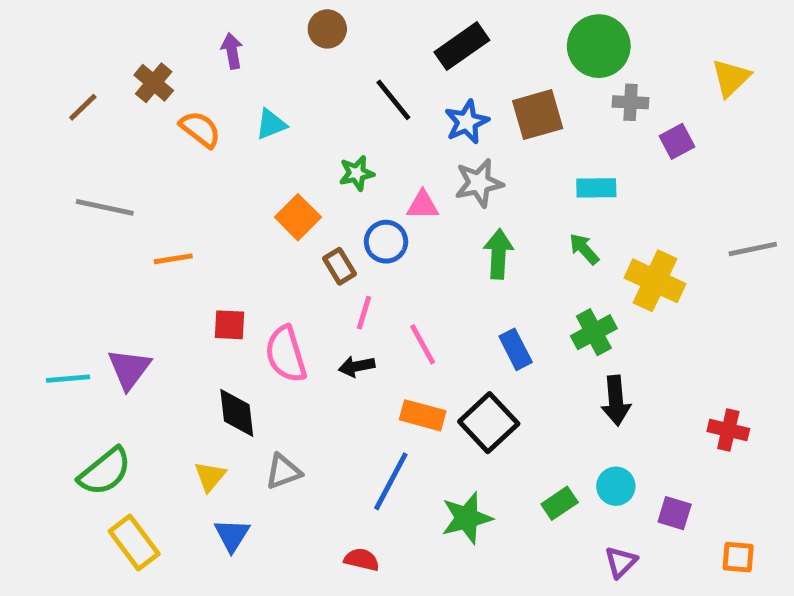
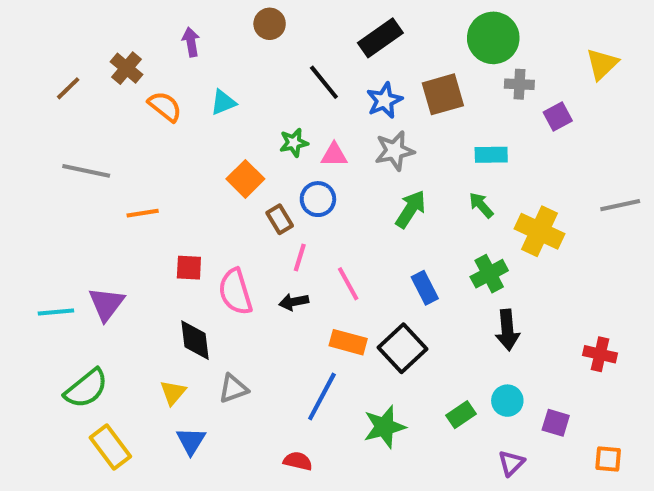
pink triangle: (423, 205) -> (334, 155), moved
green arrow: (498, 254) -> (411, 209), turned 30

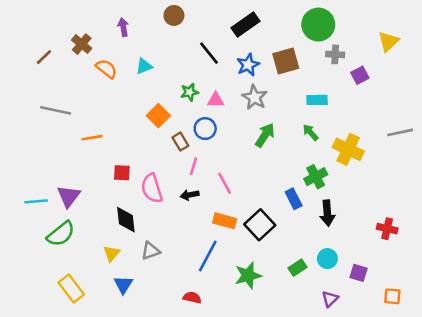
gray star: (395, 151) -> (255, 97), turned -30
blue rectangle: (425, 288) -> (294, 199), moved
green semicircle: (86, 389) -> (61, 234), moved

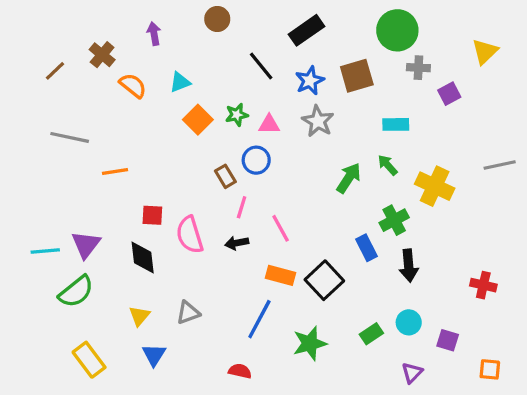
orange square: (158, 116) -> (198, 120), moved
green arrow: (265, 135) -> (349, 178), moved
black diamond: (126, 220) -> (143, 257), moved

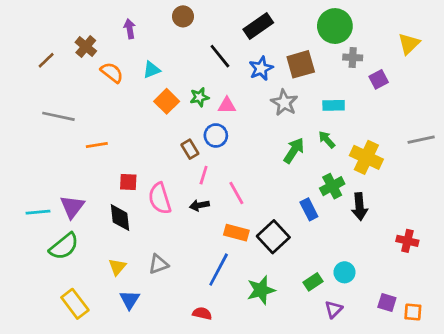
gray star: (318, 121) -> (284, 103), moved
black arrow: (409, 266) -> (360, 207), moved
purple square: (448, 340) -> (387, 302), moved
purple triangle: (412, 373) -> (334, 309), moved

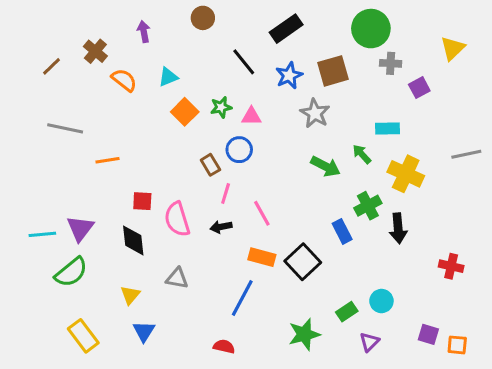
cyan rectangle: (334, 105) -> (388, 128), moved
green arrow: (294, 151) -> (325, 166), turned 84
gray triangle: (158, 264) -> (177, 278), moved, turned 30
green star: (261, 290) -> (304, 334), moved

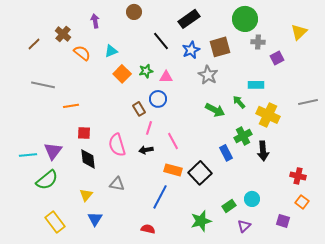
red square: (142, 201) -> (84, 133), moved
orange square: (457, 345) -> (302, 202), moved, turned 32

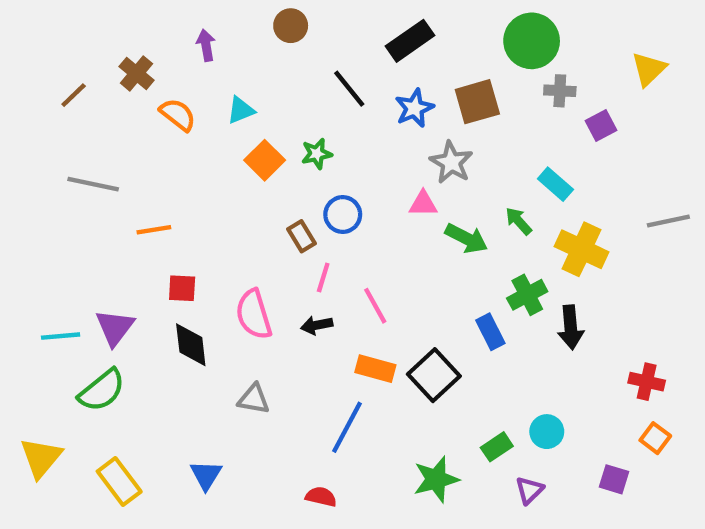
pink triangle: (166, 77) -> (423, 204), moved
cyan rectangle: (256, 85) -> (555, 184), turned 42
yellow triangle: (86, 195) -> (41, 458), moved, size x1.5

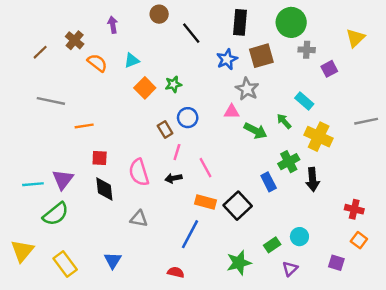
black rectangle: (410, 41) -> (240, 22), moved, turned -50
black line: (349, 89) -> (191, 33), moved

